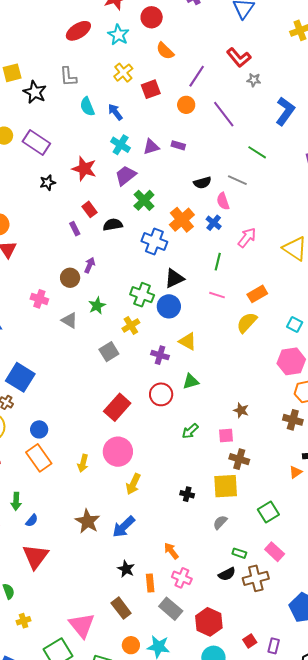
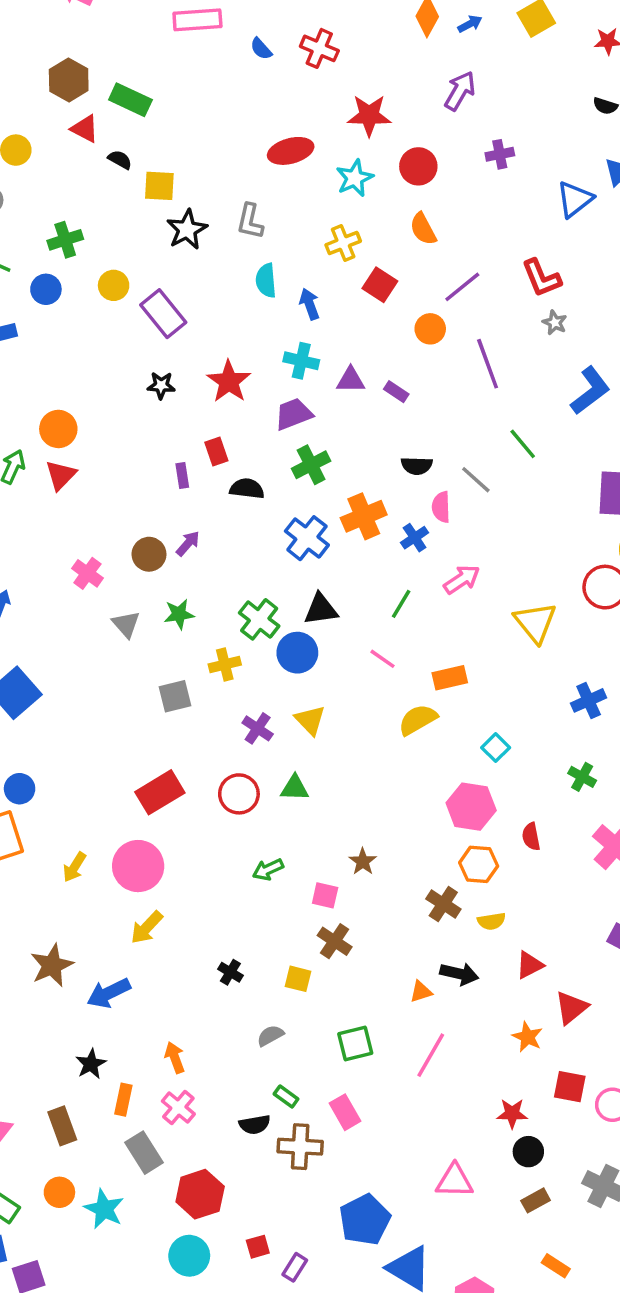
red square: (151, 89) -> (380, 285), turned 36
cyan cross: (121, 145) -> (301, 361), turned -36
yellow square: (226, 486) -> (298, 979), size x0.6

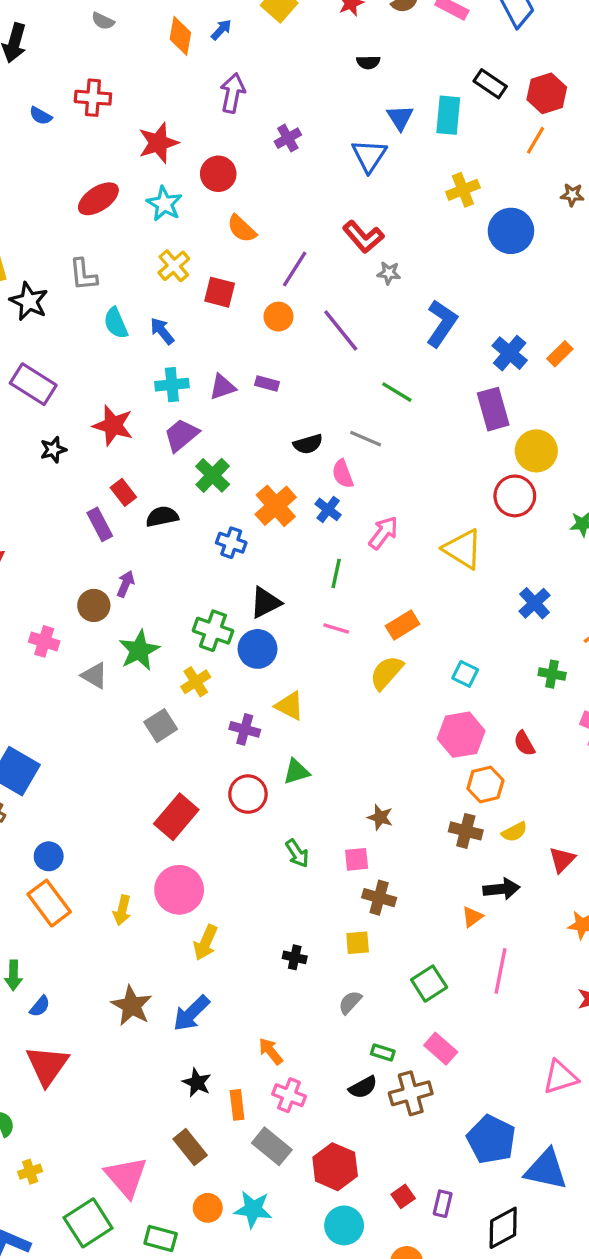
purple rectangle: (182, 475) -> (100, 524), size x1.4
blue cross: (307, 538) -> (231, 543), size x0.7
green star: (179, 614) -> (139, 650), size x1.4
green arrow: (268, 870) -> (297, 853), turned -80

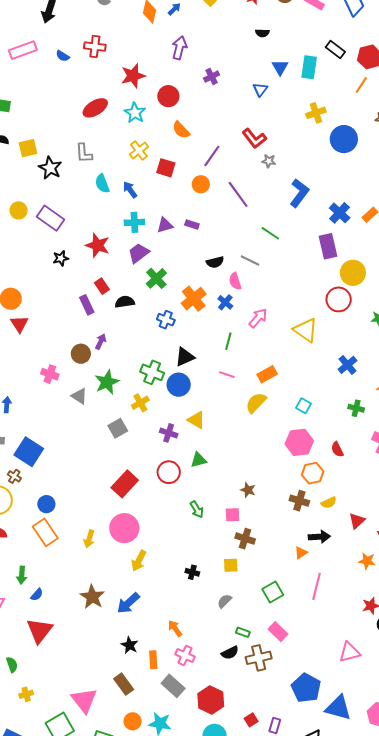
blue triangle: (369, 156) -> (260, 90), size x0.7

